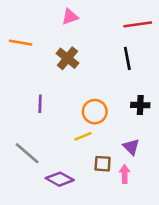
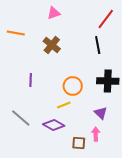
red line: (138, 24) -> (106, 19), turned -45
black cross: (140, 105) -> (108, 81), size x1.5
brown square: (103, 164) -> (79, 143), moved
purple diamond: (60, 179) -> (54, 125), moved

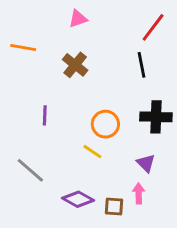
yellow line: (64, 105) -> (92, 152), turned 56
purple diamond: (54, 125) -> (78, 199), moved

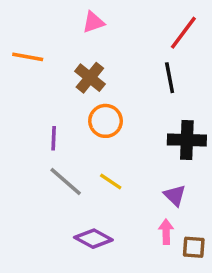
orange circle: (105, 124) -> (106, 121), moved
gray line: (30, 170) -> (66, 181), moved
brown square: (114, 206) -> (194, 247), moved

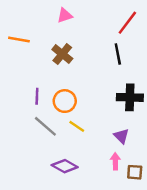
orange circle: (106, 121) -> (65, 101), moved

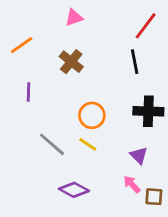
orange line: (19, 40) -> (22, 45), turned -45
purple line: (37, 96) -> (28, 92), moved
orange circle: (65, 101) -> (92, 115), moved
pink arrow: (115, 161) -> (132, 184), turned -42

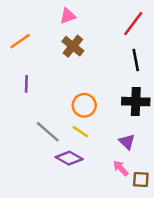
brown cross: (71, 62) -> (73, 46), moved
black line: (135, 62) -> (136, 60), moved
purple diamond: (74, 190) -> (69, 158), moved

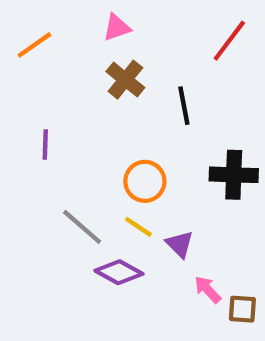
orange line: (20, 41) -> (34, 45), moved
black line: (136, 60) -> (184, 106), moved
purple triangle: (127, 142) -> (180, 244), moved

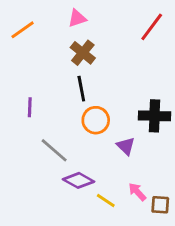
black line: (184, 106) -> (81, 89), moved
purple line: (45, 145) -> (30, 107), moved
yellow line: (138, 227) -> (106, 200), moved
purple triangle: (180, 244) -> (126, 146), moved

